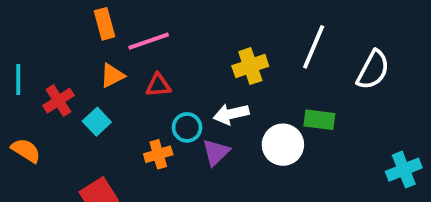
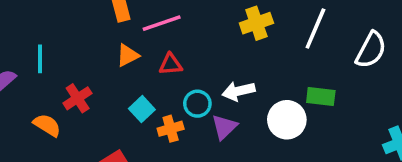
yellow cross: (250, 66) -> (256, 23), moved
red cross: (58, 101) -> (78, 98), moved
cyan square: (97, 122) -> (142, 109), moved

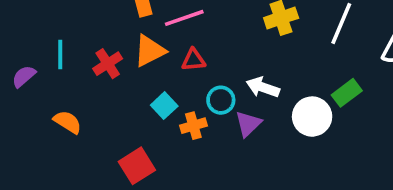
orange triangle: (128, 55) -> (150, 51), size x1.4
white arrow: (239, 91) -> (263, 87), turned 32
green rectangle: (321, 96) -> (347, 93), turned -44
red cross: (78, 98) -> (108, 64), moved

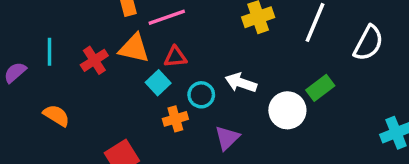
orange triangle: (150, 51) -> (134, 48), turned 40
cyan square: (164, 106) -> (158, 83), moved
purple triangle: (248, 124) -> (227, 138), moved

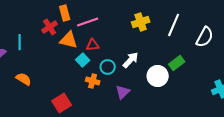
red cross: (94, 60) -> (50, 27), moved
white arrow: (241, 83) -> (131, 60), turned 114
orange cross: (175, 119) -> (93, 81), turned 32

